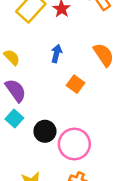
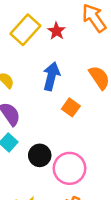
blue arrow: (56, 53) -> (51, 76), size x1.5

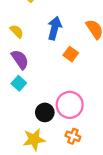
black circle: (40, 155) -> (45, 112), moved

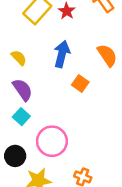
pink circle: (70, 105) -> (52, 141), moved
black circle: (45, 112) -> (15, 156), moved

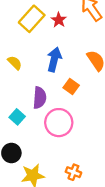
purple semicircle: (22, 90) -> (40, 98), moved, turned 40
pink circle: (52, 141) -> (59, 123), moved

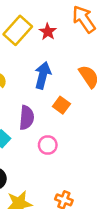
pink circle: (59, 123) -> (48, 145), size x0.6

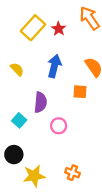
orange square: (61, 105) -> (80, 92), moved, turned -32

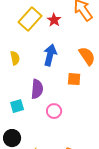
yellow semicircle: (17, 69) -> (15, 58), turned 32
cyan square: (19, 120) -> (17, 106), turned 32

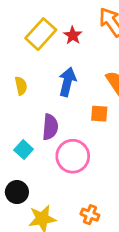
cyan square: (17, 106) -> (24, 150), turned -32
pink circle: (54, 111) -> (73, 156), size x1.6

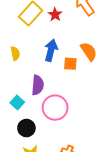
orange square: (99, 114) -> (70, 64), moved
black circle: (17, 192) -> (26, 128), moved

